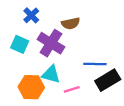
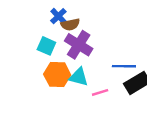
brown semicircle: (71, 23) -> (70, 25), moved
orange hexagon: (31, 87) -> (57, 75), moved

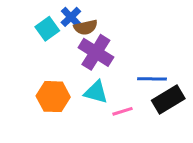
cyan square: (46, 46) -> (47, 29), moved, turned 30
orange hexagon: (57, 75) -> (53, 97), moved

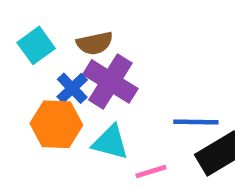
blue cross: (71, 17) -> (72, 88), moved
orange hexagon: (53, 97) -> (56, 124), moved

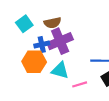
purple cross: (110, 81) -> (60, 41), turned 35
blue cross: (72, 88) -> (42, 44), turned 32

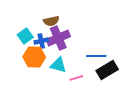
cyan square: (24, 24) -> (25, 36), moved

